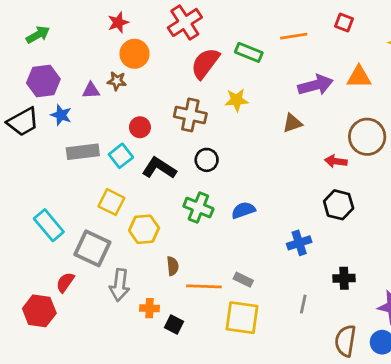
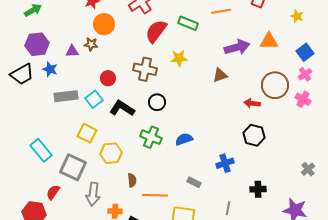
gray rectangle: (243, 280) -> (194, 182), moved

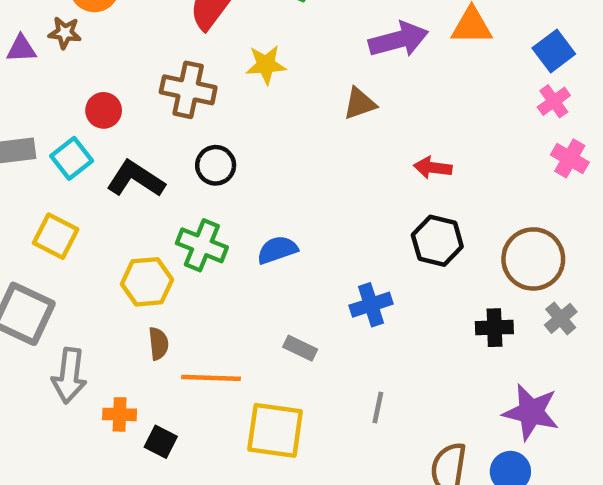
brown circle: (275, 85) -> (533, 259), moved
pink cross: (303, 99) -> (570, 158), moved
yellow hexagon: (111, 153) -> (147, 282), moved
black cross: (258, 189) -> (494, 328), moved

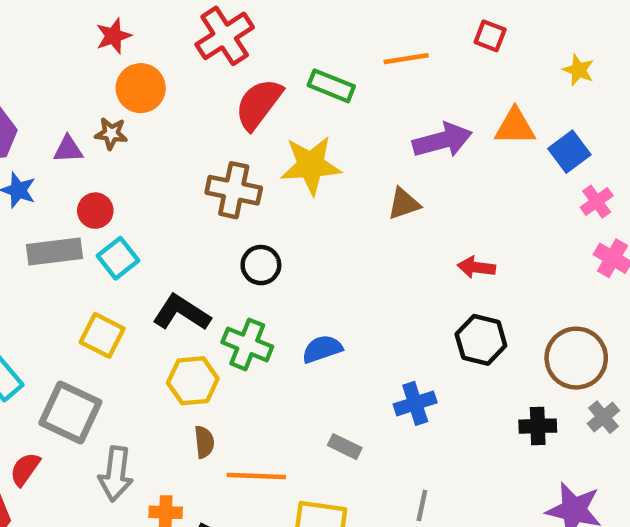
blue square: (554, 51) -> (569, 152), moved
yellow star: (266, 65) -> (311, 165), size x1.5
red circle: (104, 110) -> (95, 211), moved
black L-shape: (136, 179) -> (182, 313), moved

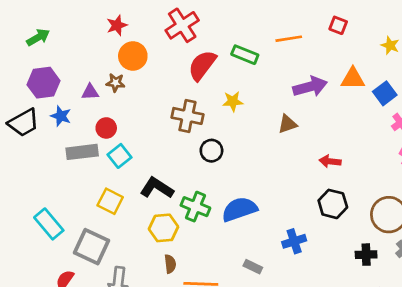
yellow star: (311, 165) -> (233, 101), size x0.6
black circle: (261, 265) -> (211, 151), moved
blue semicircle: (322, 349) -> (239, 209), size x1.5

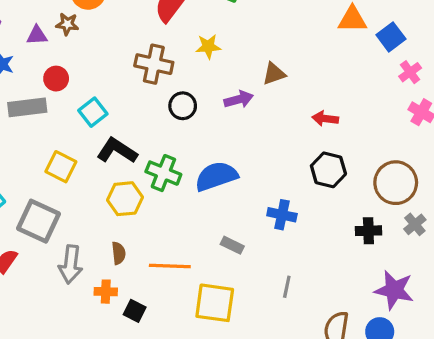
purple arrow: (310, 87) -> (239, 99), moved, size x0.7
cyan square: (120, 156) -> (93, 112), moved
blue cross: (294, 241) -> (282, 215), turned 30
brown semicircle: (170, 264) -> (119, 253), moved

